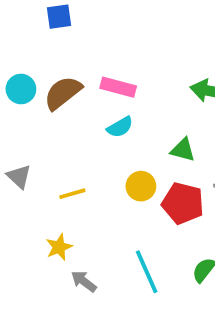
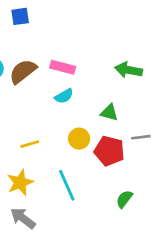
yellow star: (59, 247) -> (20, 182), size x1.4
cyan line: (147, 272) -> (67, 185), moved
gray arrow: (84, 281) -> (23, 218), moved, size x1.4

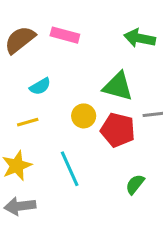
cyan semicircle: (64, 96) -> (40, 86), moved
green triangle: (109, 113) -> (118, 86), size x1.5
gray arrow: (23, 218) -> (20, 206), turned -44

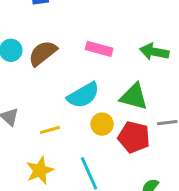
pink rectangle: (65, 35) -> (99, 49), moved
cyan semicircle: (40, 86) -> (83, 95), moved, size x1.6

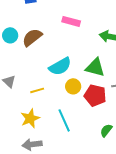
pink rectangle: (99, 49) -> (71, 21), moved

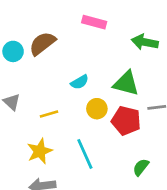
cyan circle: (10, 35) -> (13, 51), moved
cyan semicircle: (60, 66) -> (80, 82), size x0.6

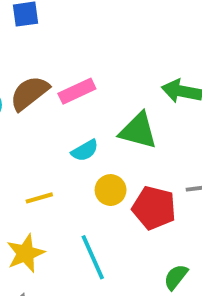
pink rectangle: (94, 22) -> (77, 91), moved, turned -40
green triangle: (126, 83) -> (138, 131), moved

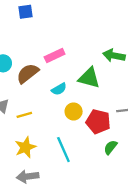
brown semicircle: (29, 93) -> (28, 73), moved
yellow line: (39, 198) -> (24, 115), moved
green semicircle: (176, 277) -> (110, 147), moved

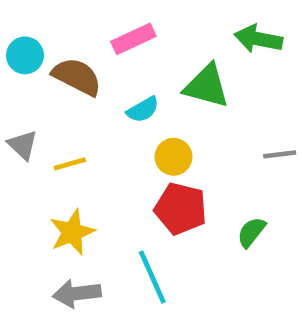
brown semicircle: (28, 73) -> (77, 77), turned 65
red pentagon: (98, 122) -> (181, 209), moved
cyan line: (63, 150) -> (152, 277), moved

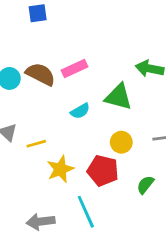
brown semicircle: (77, 77) -> (41, 74), moved
yellow circle: (174, 157) -> (121, 142), moved
yellow star: (72, 232) -> (60, 169), moved

